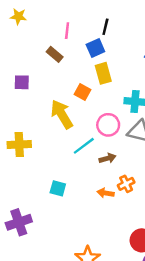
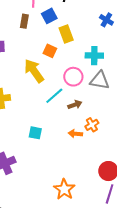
blue square: (95, 48) -> (49, 16), moved
brown rectangle: (55, 54) -> (24, 21), turned 64

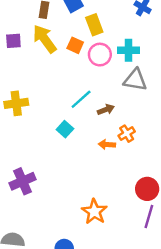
yellow arrow: (34, 71) -> (45, 39), moved
pink circle: (73, 77) -> (100, 55), moved
cyan square: (35, 133) -> (65, 129), moved, turned 32

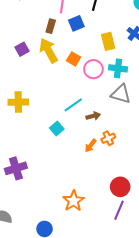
yellow rectangle: (94, 25) -> (108, 41), moved
purple square: (13, 41) -> (22, 49), turned -32
orange arrow: (107, 144) -> (91, 146), turned -64

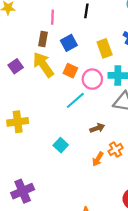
blue square: (76, 23) -> (69, 43), moved
cyan line: (73, 105) -> (75, 100), moved

